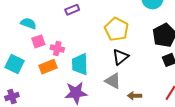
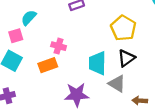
cyan semicircle: (28, 23) -> (29, 18), turned -70
pink square: (38, 41) -> (16, 36), moved
cyan trapezoid: (80, 64) -> (97, 63), moved

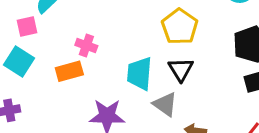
black triangle: (126, 58) -> (181, 69), turned -30

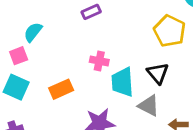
yellow pentagon: (180, 27) -> (170, 31), moved
pink cross: (86, 45) -> (99, 61), moved

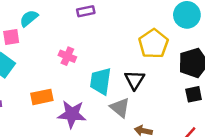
pink cross: (99, 61) -> (67, 56), moved
orange rectangle: (61, 89) -> (42, 97), moved

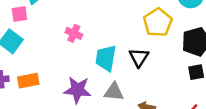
orange rectangle: (42, 97) -> (28, 81), moved
gray triangle: (120, 108) -> (114, 92), moved, turned -35

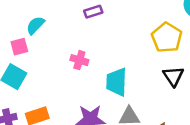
black triangle: (139, 57) -> (173, 76), moved

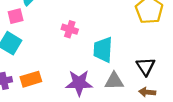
black triangle: (173, 76) -> (146, 66), moved

